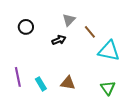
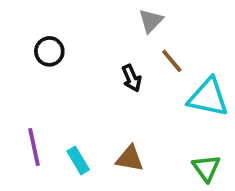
gray triangle: (69, 20) -> (151, 21), moved
black arrow: (59, 40) -> (132, 78), moved, turned 88

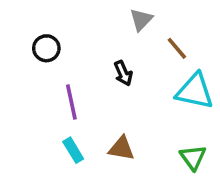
brown line: (172, 61) -> (177, 48), moved
purple line: (34, 147) -> (71, 102), moved

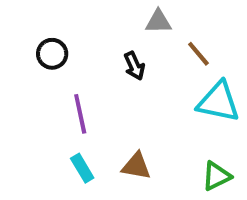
gray triangle: (141, 20) -> (158, 22), turned 45
black arrow: (123, 73) -> (134, 66), moved
green triangle: (193, 157) -> (216, 176), turned 40

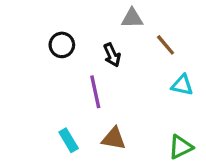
black circle: (52, 54) -> (62, 45), moved
cyan triangle: (218, 102) -> (182, 85), size x0.6
purple line: (80, 114) -> (95, 92), moved

